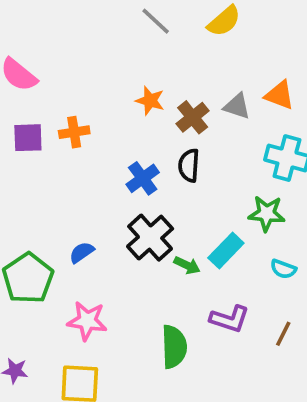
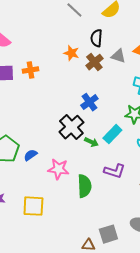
black semicircle: (189, 165) -> (96, 38), moved
blue cross: (143, 178) -> (89, 102), moved
blue semicircle: (82, 252) -> (30, 155), moved
pink star: (87, 321) -> (58, 169), moved

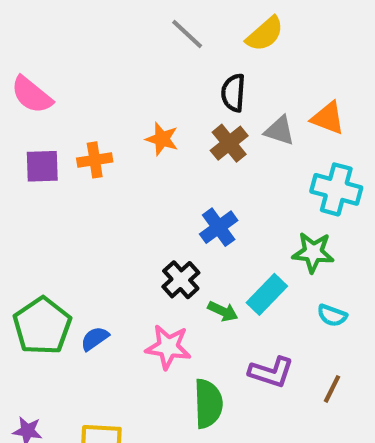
orange star: (71, 53) -> (162, 139), moved
black cross: (71, 127) -> (181, 280), size x0.7
pink star: (58, 169) -> (168, 347), moved

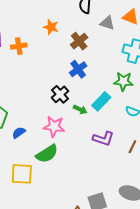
brown cross: (229, 143) -> (79, 41), moved
orange cross: (95, 160) -> (19, 46), moved
blue semicircle: (95, 339) -> (19, 133), moved
green semicircle: (208, 404) -> (47, 154), moved, turned 60

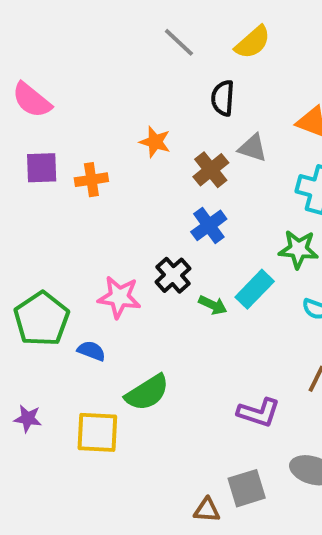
gray triangle: (107, 23) -> (253, 148), moved
pink star: (54, 127) -> (119, 297), moved
blue semicircle: (19, 133) -> (91, 351), turned 56
purple L-shape: (103, 139) -> (259, 413), moved

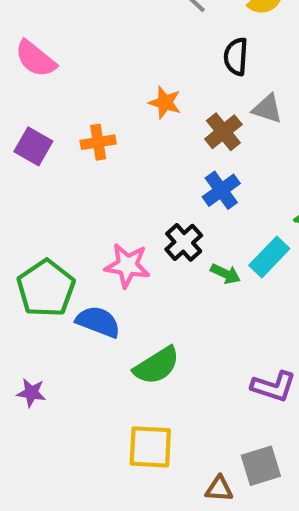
purple square: (42, 168) -> (33, 146), moved, turned 32
blue semicircle: (91, 351) -> (98, 322), size x1.5
yellow square: (97, 432) -> (150, 447), moved

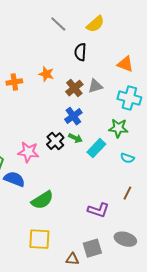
gray triangle: (267, 109) -> (95, 86), moved, turned -35
orange cross: (98, 142) -> (14, 82), moved
green arrow: (225, 274) -> (75, 138), moved

